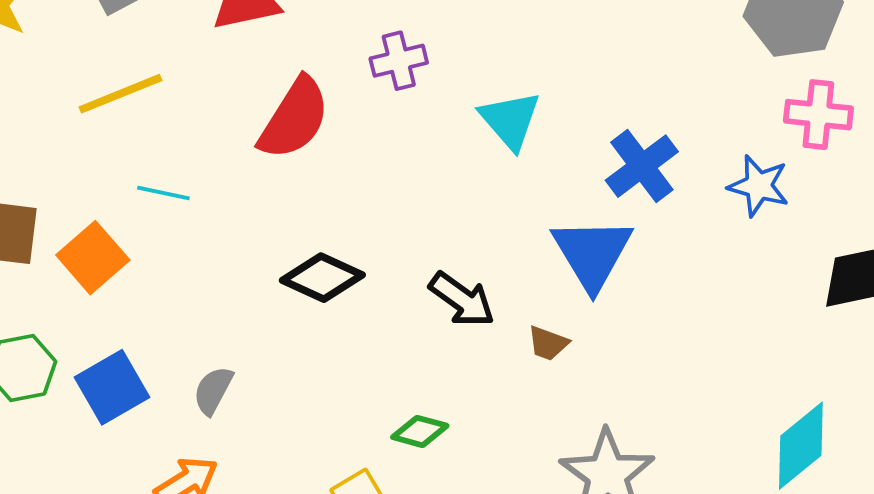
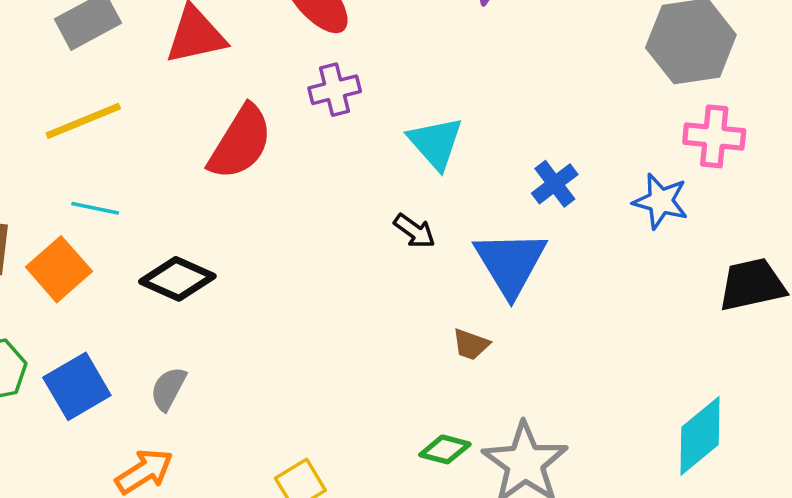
blue cross: (642, 166) -> (555, 184), size x0.7
cyan line: (163, 193) -> (95, 208), moved
black diamond: (322, 278) -> (177, 279), moved
black arrow: (462, 299) -> (414, 231), moved, size x0.7
green diamond: (420, 431) -> (445, 449), moved

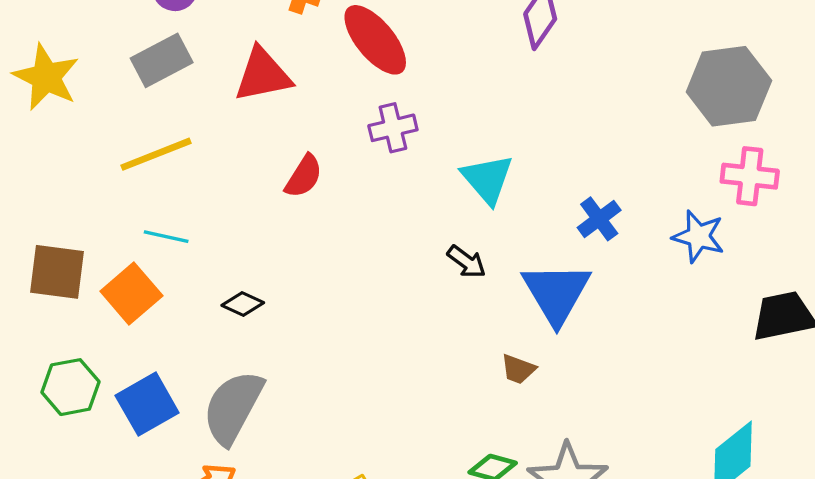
red semicircle: (240, 142) -> (304, 176), size x0.6
black diamond: (177, 279) -> (243, 304), size x0.6
gray semicircle: (168, 389) -> (233, 407), size x1.8

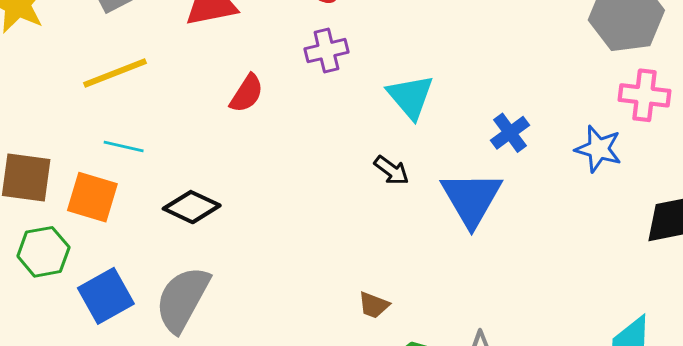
orange square: (131, 294) -> (92, 197), turned -33
black diamond: (243, 304) -> (192, 207), size x1.5
brown trapezoid: (518, 369) -> (374, 305), moved
green hexagon: (71, 387) -> (43, 252), moved

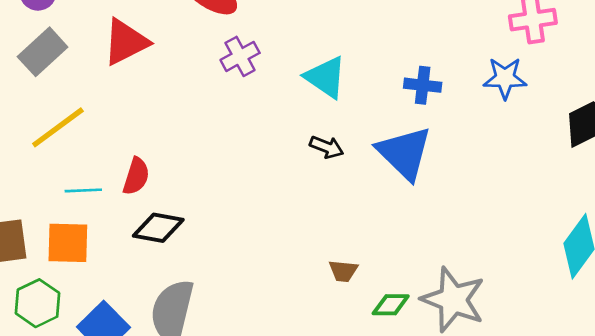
red semicircle: (247, 93) -> (136, 176), moved
blue cross: (510, 133) -> (423, 85), turned -32

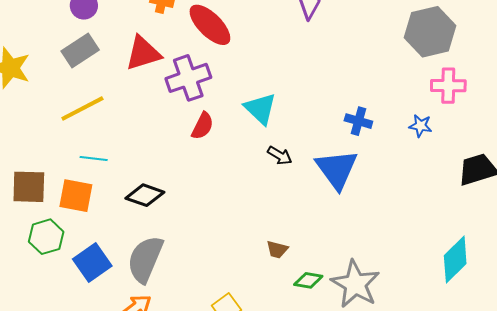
purple cross: (240, 56) -> (188, 78), moved, size x1.5
cyan triangle: (326, 77) -> (260, 109), moved
blue star: (505, 78) -> (421, 126), size x0.7
red semicircle: (136, 176) -> (203, 126), moved

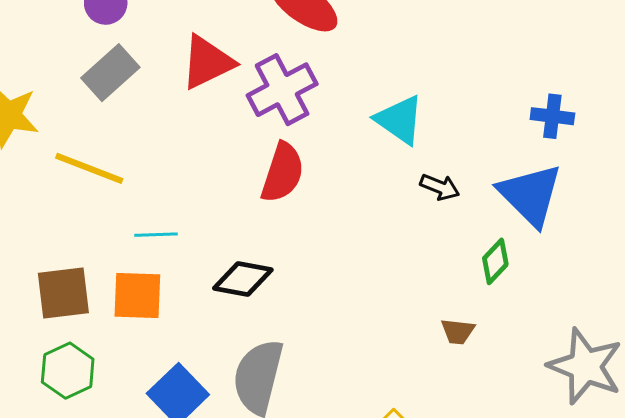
yellow line: (82, 109) -> (89, 168), moved, turned 57
red semicircle: (203, 126) -> (283, 173), moved, size x1.4
green hexagon: (46, 237) -> (68, 371), moved
green diamond: (308, 280) -> (495, 261), moved, turned -48

